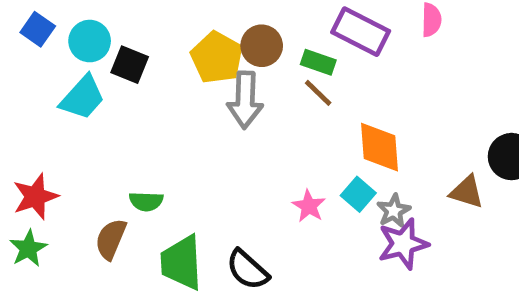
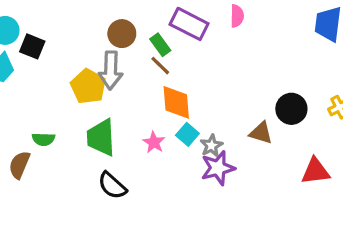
yellow pentagon: (217, 58) -> (88, 86), moved
green rectangle: (318, 62) -> (160, 45), turned 35
orange diamond: (379, 147) -> (176, 102), moved
green trapezoid: (182, 263) -> (101, 138), moved

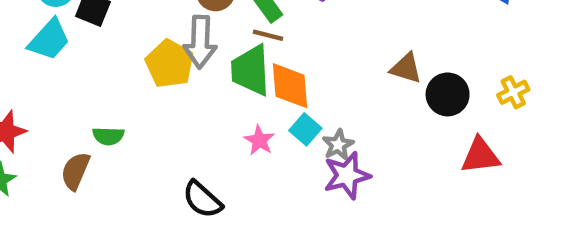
brown line: (160, 66) -> (268, 35), turned -30
brown triangle: (261, 133) -> (406, 68), moved
green trapezoid: (101, 138) -> (251, 70), moved
red triangle: (315, 171) -> (480, 156), moved

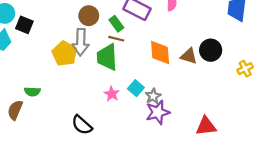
orange diamond: (290, 86) -> (160, 52), moved
black circle: (448, 94) -> (211, 50), moved
red triangle: (480, 156) -> (206, 126), moved

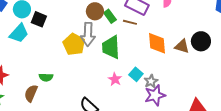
green rectangle: (116, 24) -> (110, 16), moved
brown line: (116, 39) -> (130, 22), moved

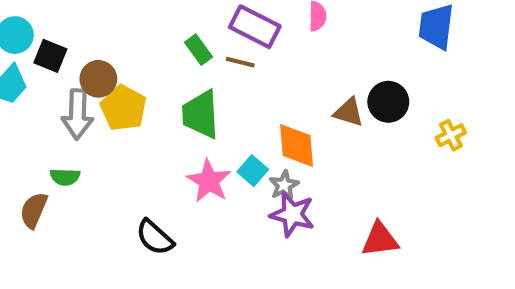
brown circle: (95, 11) -> (98, 79), moved
gray arrow: (88, 34) -> (77, 114), moved
orange diamond: (157, 43) -> (297, 146), moved
pink star: (115, 79) -> (209, 181), size x1.5
purple star: (155, 95) -> (292, 214), turned 30

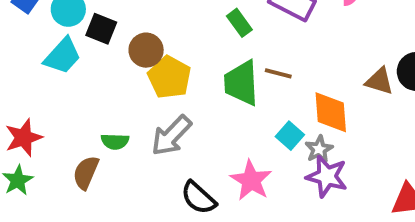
brown line: (240, 62) -> (278, 73), moved
gray arrow: (77, 114) -> (171, 136), moved, turned 42
pink star: (209, 181) -> (251, 180), moved

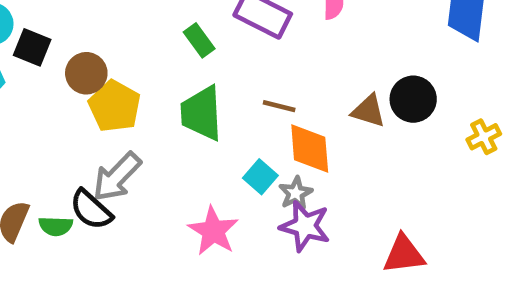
brown line: (278, 73) -> (279, 106), moved
green semicircle: (115, 141) -> (56, 226), moved
black semicircle: (199, 198) -> (91, 210), moved

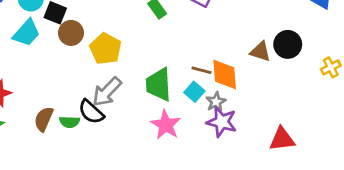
brown circle: (86, 73) -> (71, 33), moved
brown line: (279, 106) -> (202, 70), moved
green trapezoid: (202, 113) -> (159, 85), moved

